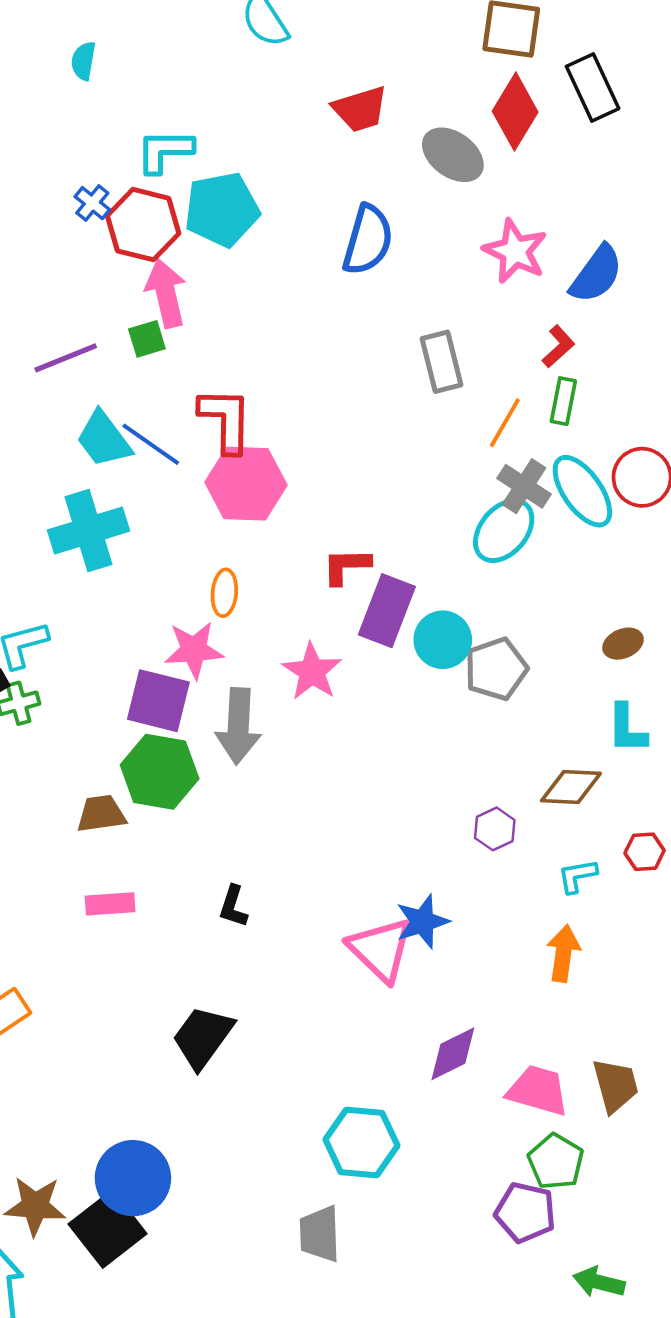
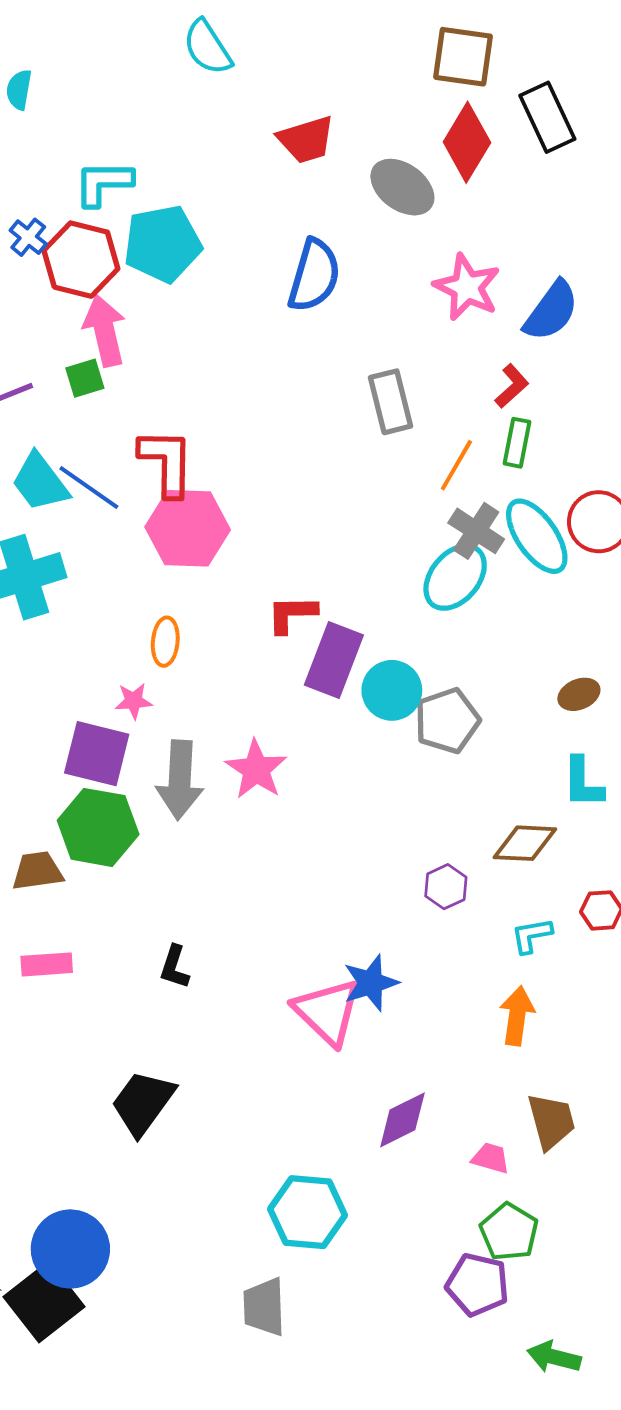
pink star: (194, 650) -> (134, 701), size x0.6
pink star: (312, 672) -> (256, 769), moved
brown trapezoid: (615, 1085) -> (551, 1121), moved
pink trapezoid: (538, 1090) -> (491, 1158), size x0.6

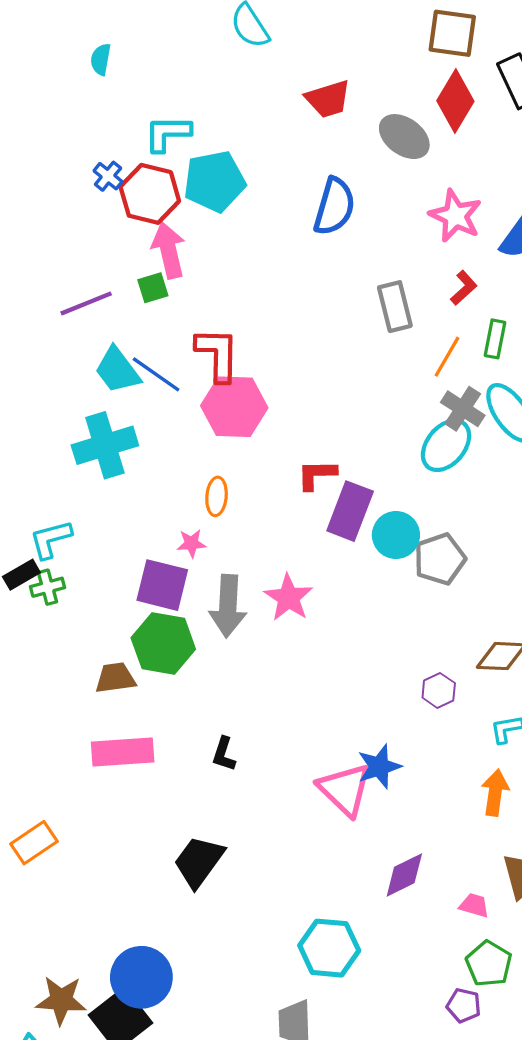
red L-shape: (512, 386) -> (464, 288), moved
pink rectangle: (47, 964) -> (123, 752), size x1.5
purple pentagon: (477, 1285) -> (464, 1005), size x0.7

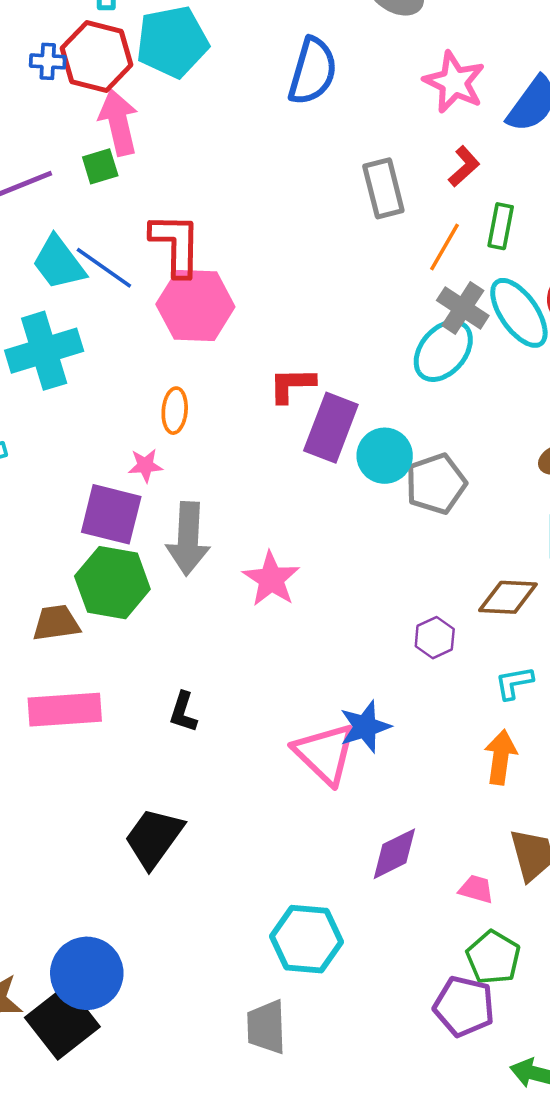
blue cross: (108, 176) -> (48, 61), moved, turned -36
pink star: (288, 598) -> (271, 579), moved
purple pentagon: (464, 1005) -> (464, 1006), size x1.5

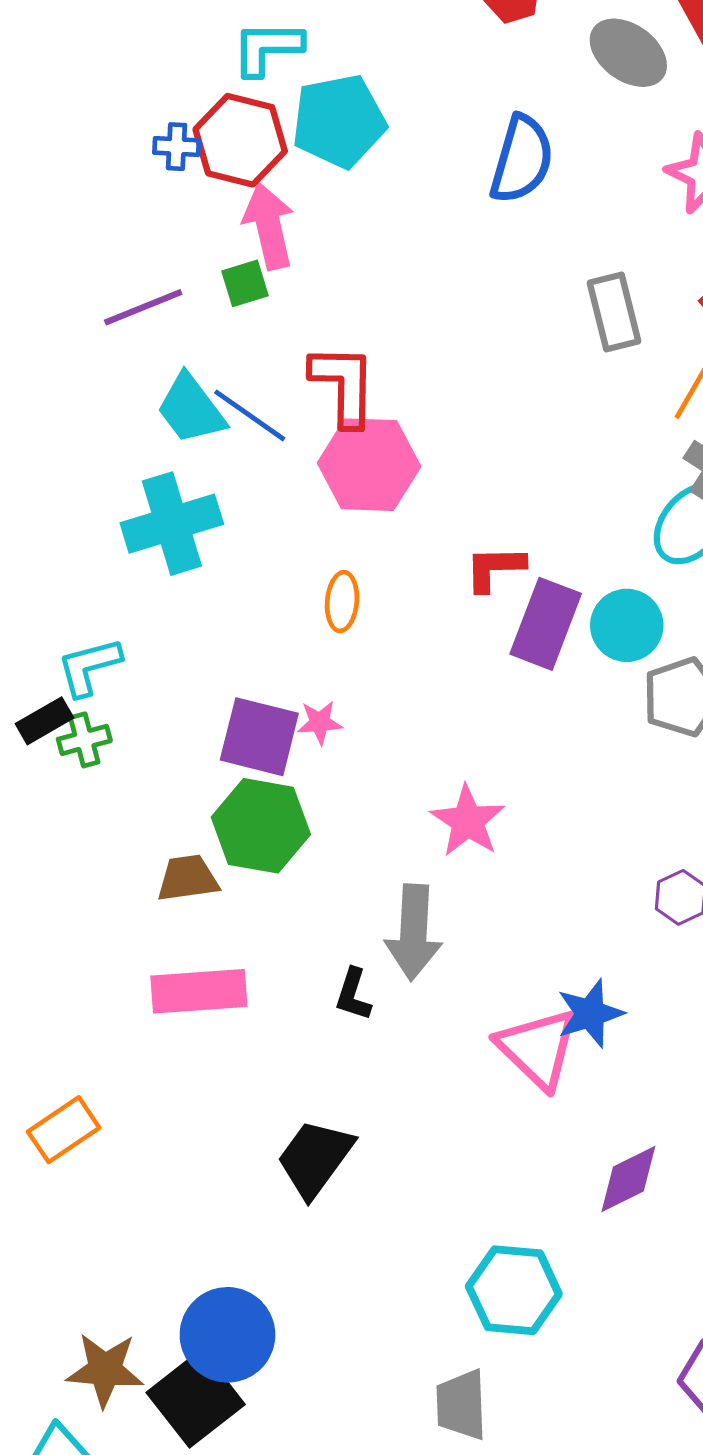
cyan circle: (385, 456) -> (627, 625), moved
pink star: (145, 465) -> (320, 722), moved
gray arrow: (188, 539) -> (414, 932), moved

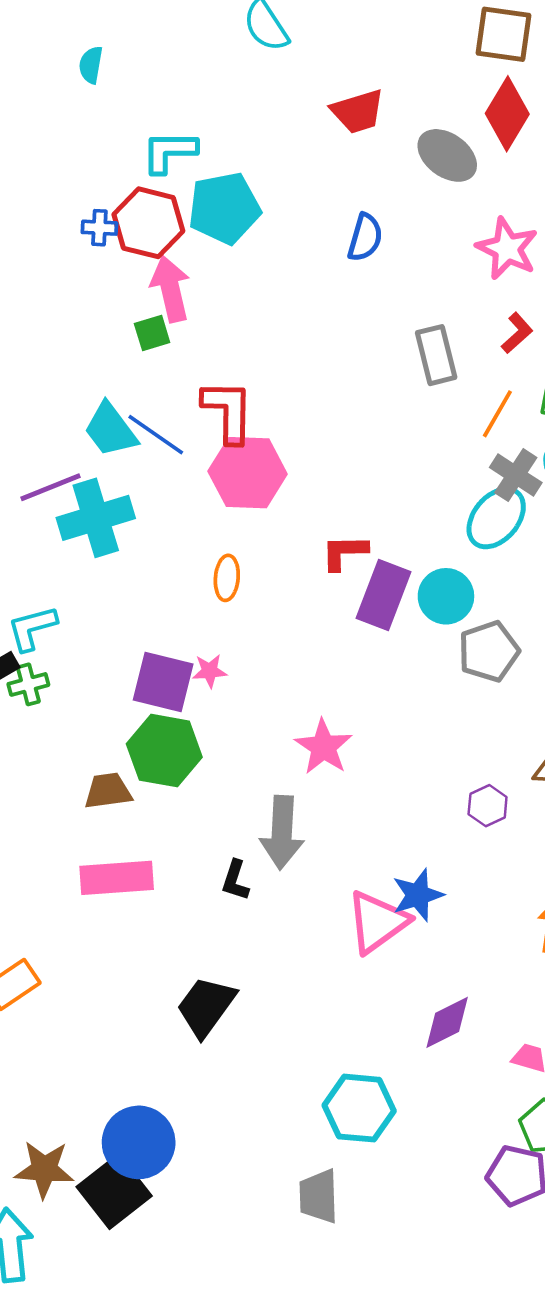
blue semicircle: (522, 159) -> (365, 237), size x0.7
purple line: (143, 307) -> (50, 487), moved
pink triangle: (538, 1049) -> (377, 922), turned 40

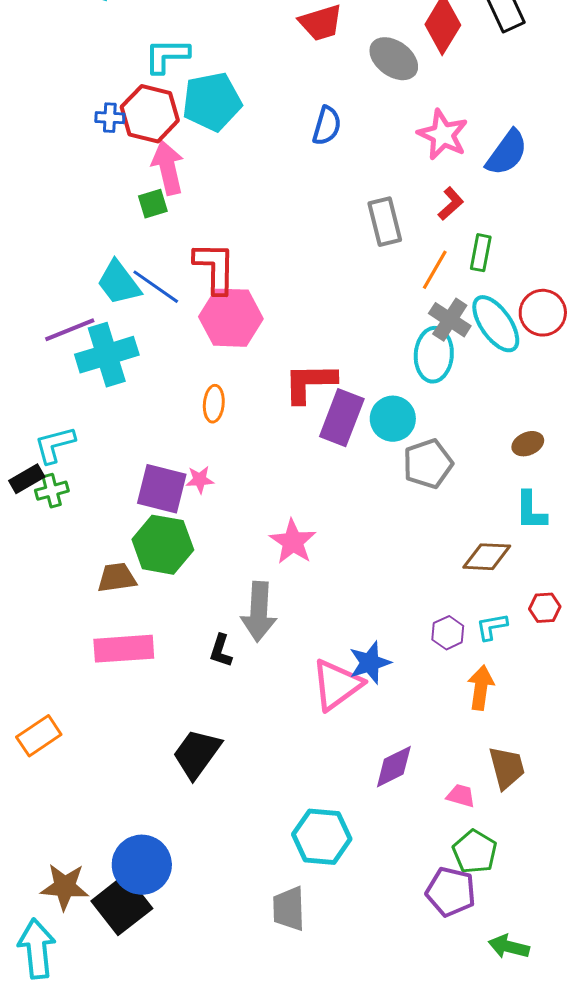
cyan ellipse: (496, 518) -> (434, 355), turned -36
red L-shape: (344, 552) -> (310, 383), size x1.4
purple hexagon: (488, 806) -> (448, 633), moved

